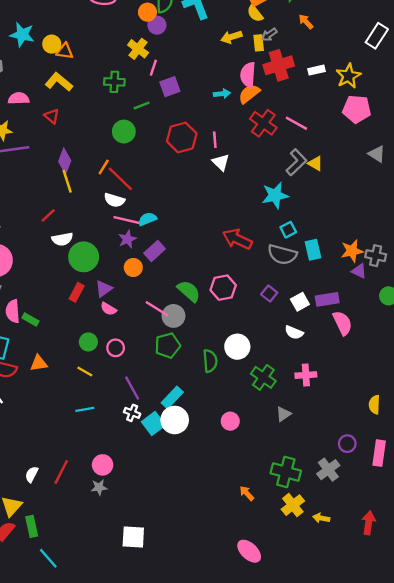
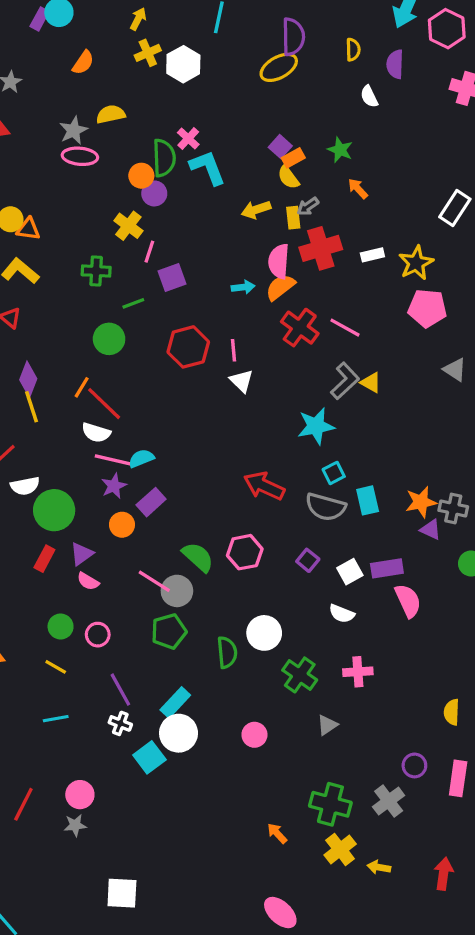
cyan square: (153, 424) -> (149, 757), moved

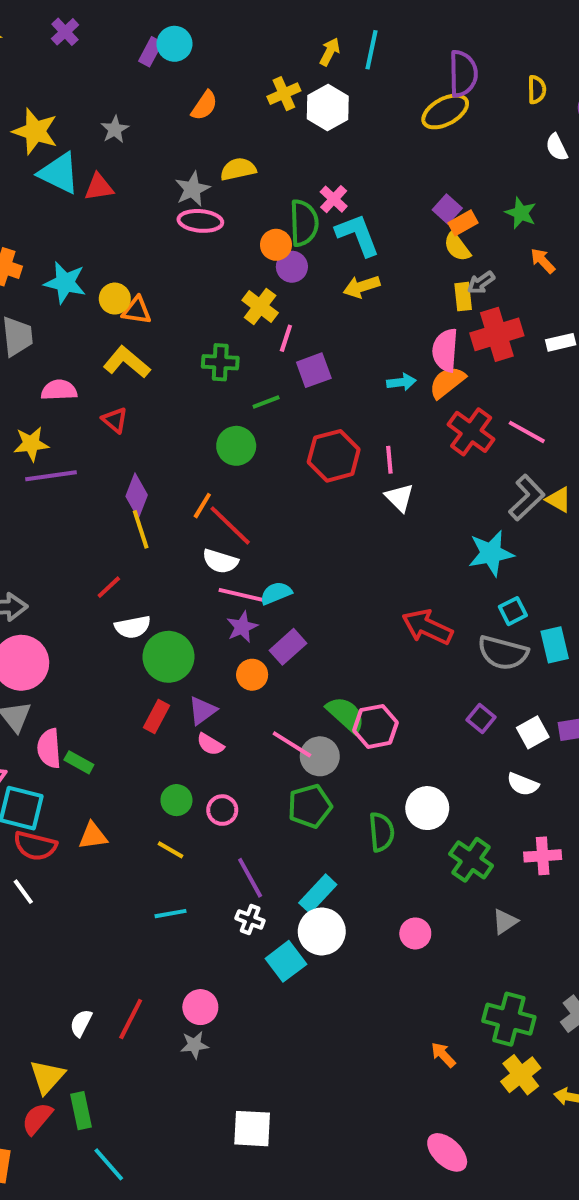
yellow arrow: (138, 19) -> (330, 52), moved
yellow arrow: (256, 210) -> (362, 287), moved
pink hexagon: (245, 552) -> (376, 726), moved

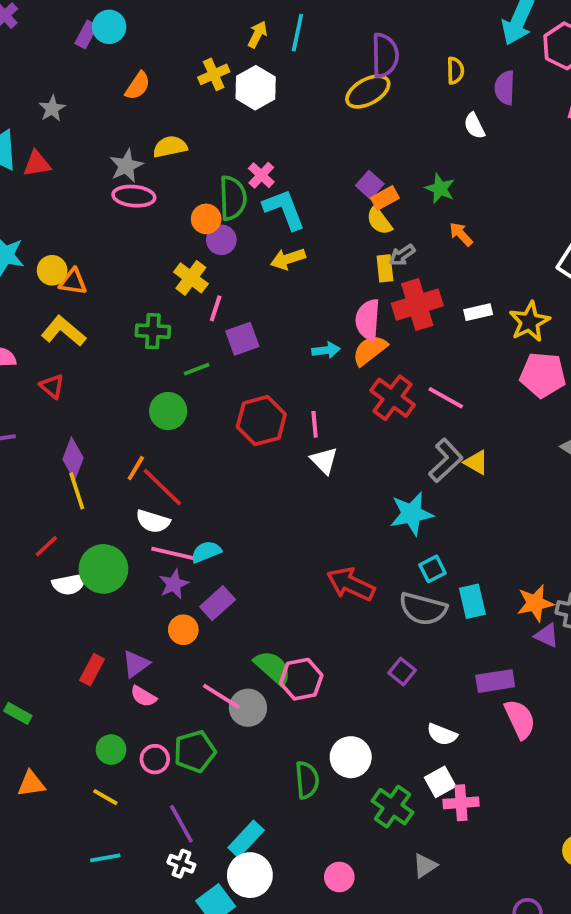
green circle: (169, 657) -> (103, 569), moved
white square: (533, 732) -> (440, 782), moved
green pentagon: (310, 806) -> (195, 751), moved

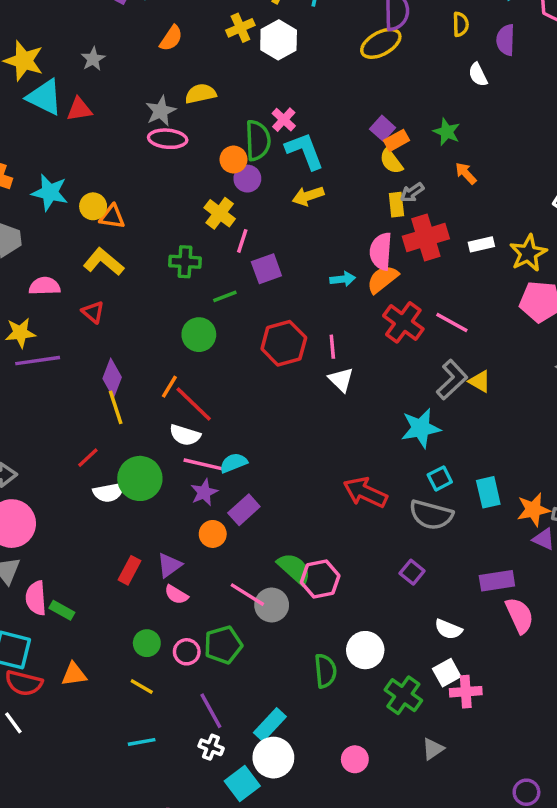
cyan rectangle: (472, 601) -> (488, 492), moved

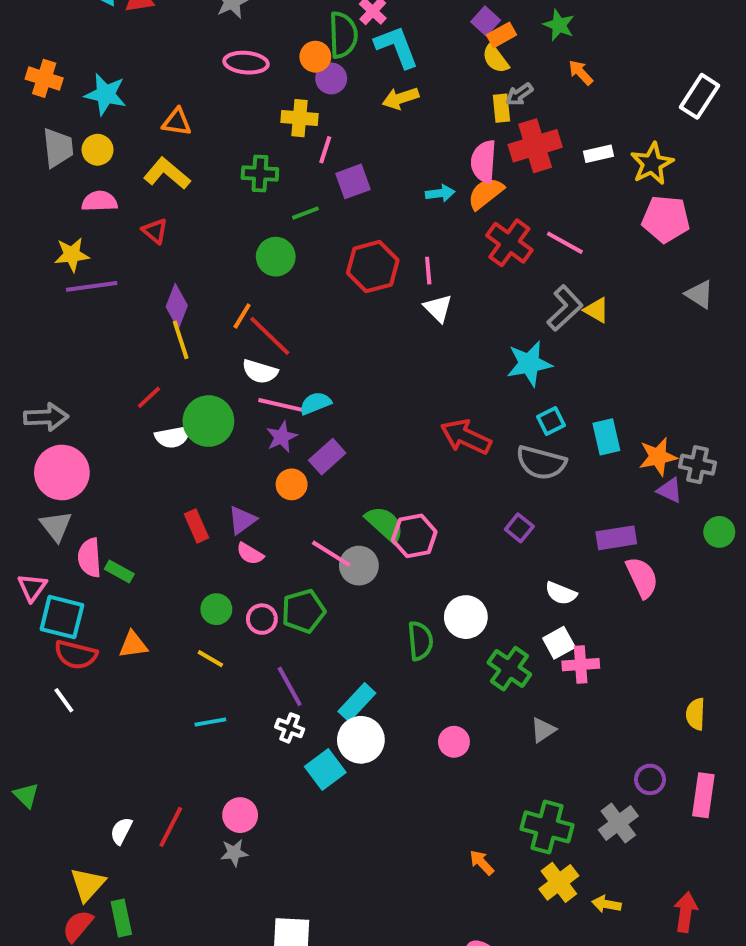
pink ellipse: (168, 139) -> (246, 63), moved
yellow circle: (93, 206) -> (98, 150), moved
yellow cross: (220, 213) -> (299, 118), turned -32
red rectangle: (129, 570) -> (197, 526), turned -52

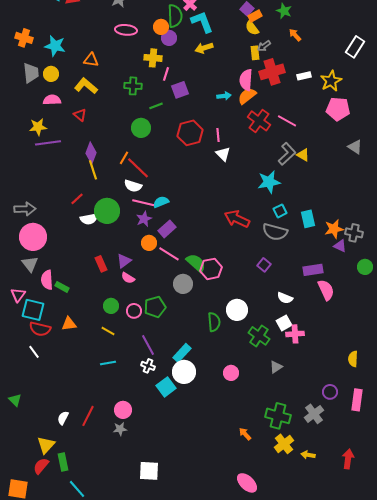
pink line: (331, 554) -> (169, 254), moved

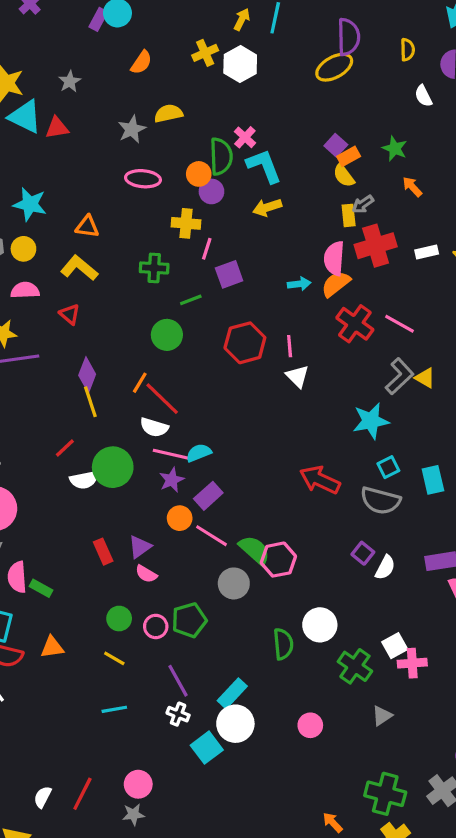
white semicircle: (285, 298) -> (385, 568), moved, turned -84

